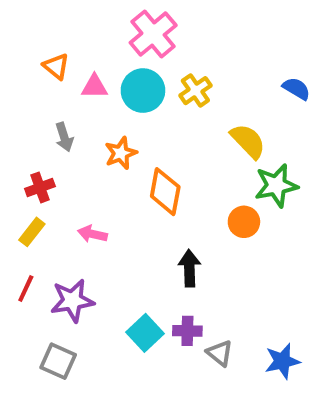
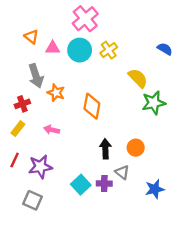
gray arrow: (64, 137) -> (36, 76), size x1.5
orange star: (121, 153) -> (56, 93), moved, turned -30
orange circle: (244, 222) -> (136, 148), moved
gray triangle: (220, 353) -> (122, 172), moved
blue star: (282, 361) -> (155, 189), moved

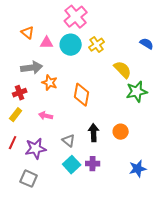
gray arrow: (36, 76) -> (32, 68), turned -80
gray triangle: (122, 172) -> (69, 141), moved

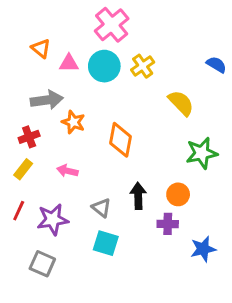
green star: (137, 92) -> (202, 153), moved
purple cross: (93, 164) -> (168, 224), moved
cyan square: (72, 165) -> (106, 243), turned -30

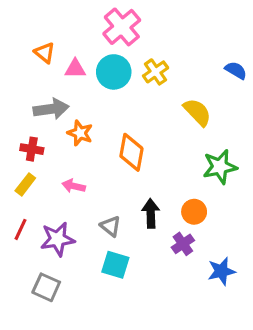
red cross: (29, 137) -> (32, 149), turned 30
purple cross: (168, 224) -> (183, 244), turned -36

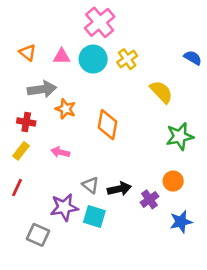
orange triangle: (45, 53) -> (27, 52), moved
orange circle: (194, 212) -> (173, 181), moved
black arrow: (151, 213) -> (119, 189), moved, turned 80
purple star: (57, 239) -> (64, 207), moved

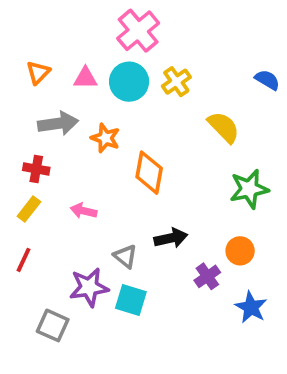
orange triangle: (27, 52) -> (38, 73), turned 36
orange star: (66, 109) -> (105, 138), moved
black arrow: (119, 189) -> (171, 238), moved
blue star: (181, 222) -> (251, 307), turned -30

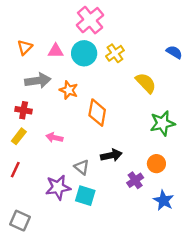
gray square: (53, 325) -> (20, 221), moved

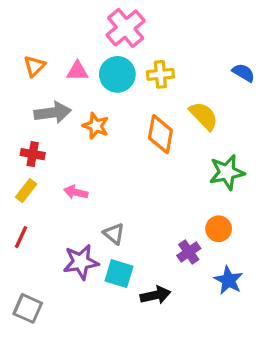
yellow cross: (115, 53) -> (160, 74), turned 30
orange diamond: (97, 113) -> (160, 134), moved
black arrow: (111, 155) -> (155, 295), moved

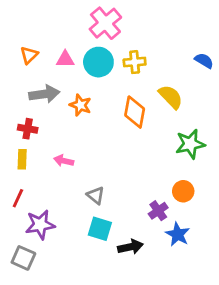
yellow rectangle: (26, 191) -> (22, 159), turned -36
purple star: (81, 262) -> (40, 225), moved
blue star: (229, 280) -> (178, 234), moved

